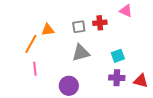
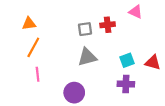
orange triangle: (48, 30) -> (29, 24), moved
red triangle: (141, 81) -> (153, 62), moved

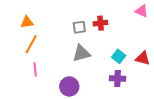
pink triangle: (136, 12) -> (142, 11), moved
cyan square: (127, 60) -> (119, 56), turned -32

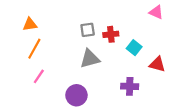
red cross: (100, 23) -> (111, 34), moved
cyan square: (119, 56) -> (134, 48), moved
pink line: (35, 69) -> (39, 76), turned 40

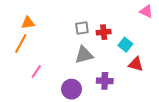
orange line: (34, 49) -> (21, 44), moved
red triangle: (157, 64) -> (136, 64), moved
purple cross: (130, 86) -> (105, 81), moved

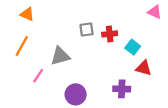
orange triangle: (28, 23) -> (27, 14), moved, turned 32
gray triangle: (84, 55) -> (60, 56), moved
purple cross: (105, 81) -> (122, 89), moved

